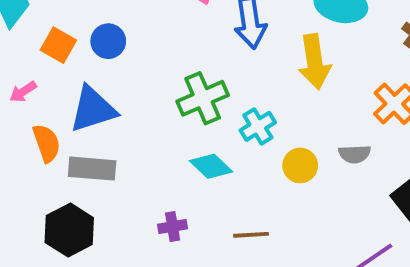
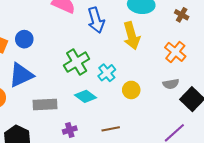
gray semicircle: (355, 154) -> (171, 84), moved
gray rectangle: (92, 169) -> (45, 105), moved

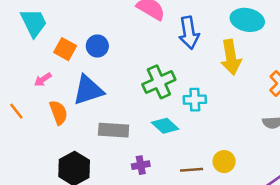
cyan cross: (107, 73) -> (195, 100), turned 30
yellow circle: (131, 90) -> (224, 162), moved

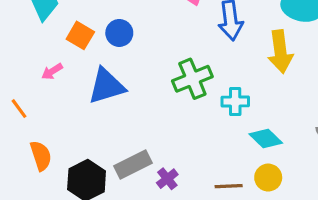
orange semicircle: (59, 112) -> (41, 156), moved
cyan diamond: (165, 126) -> (266, 139), moved
gray rectangle: (114, 130) -> (133, 165), moved, turned -32
purple cross: (141, 165) -> (167, 179), turned -30

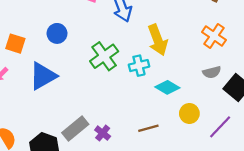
blue circle: (119, 33) -> (57, 33), moved
yellow arrow: (280, 52) -> (158, 40), moved
yellow circle: (268, 178) -> (189, 113), moved

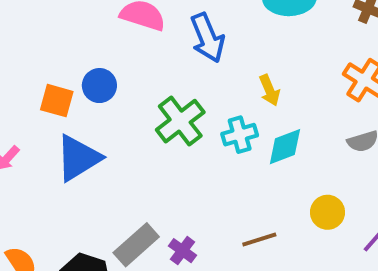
yellow arrow: (158, 40) -> (269, 90), size x0.6
orange square: (15, 44) -> (57, 101), moved
cyan diamond: (167, 87) -> (285, 147), moved, turned -50

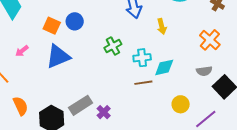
yellow arrow: (269, 90) -> (162, 26), moved
green cross: (180, 121) -> (113, 46), size x0.7
brown line: (259, 240) -> (143, 83), moved

